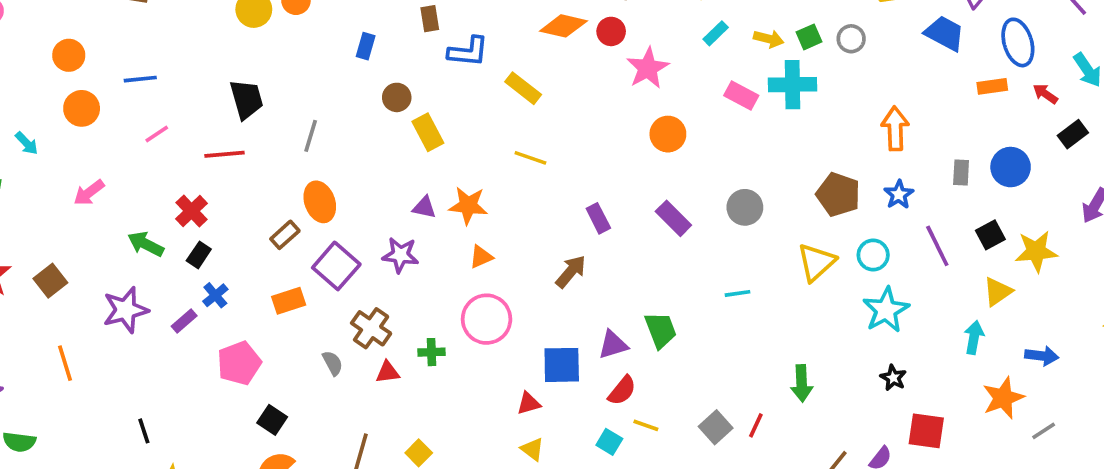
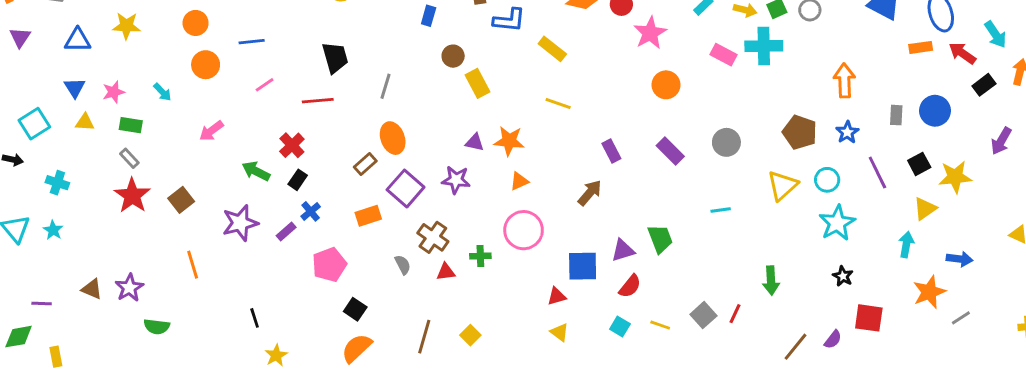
red arrow: (1045, 94) -> (962, 53), size x1.4
yellow line: (646, 425) -> (660, 325), moved

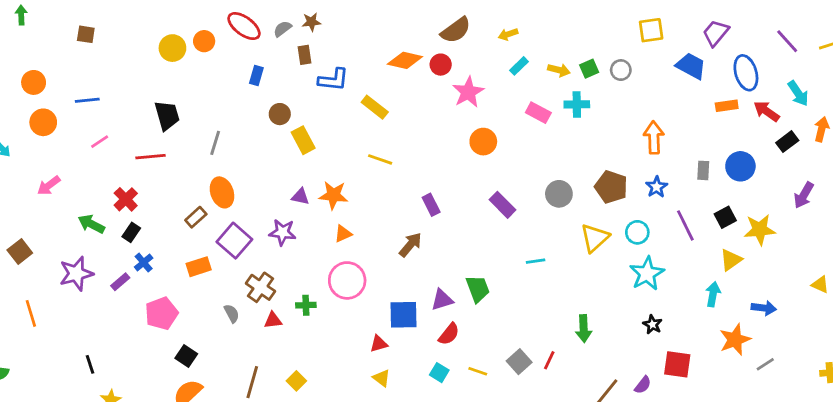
cyan cross: (764, 46) -> (577, 104), size x0.7
gray circle: (726, 142) -> (559, 194), moved
purple rectangle: (670, 151) -> (503, 205), moved

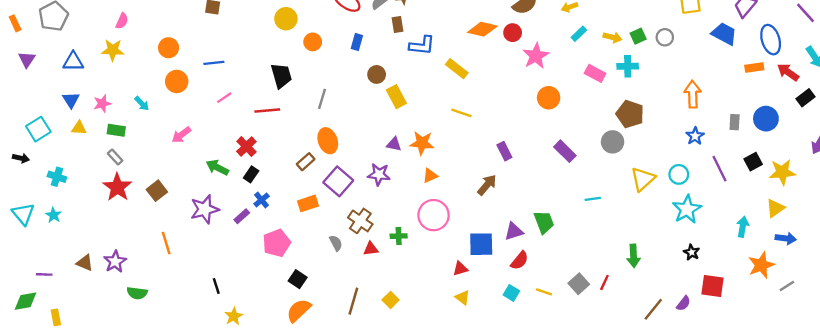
orange circle: (204, 41) -> (313, 42), moved
brown pentagon: (611, 187) -> (630, 114), moved
yellow triangle: (731, 260) -> (775, 208), moved

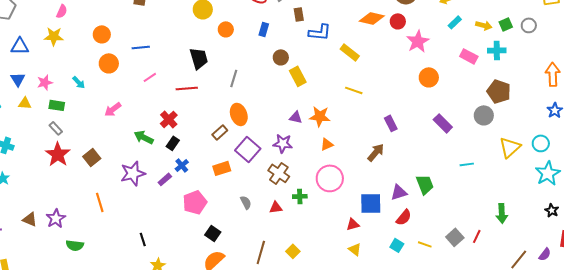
brown cross: (360, 221) -> (279, 173), moved

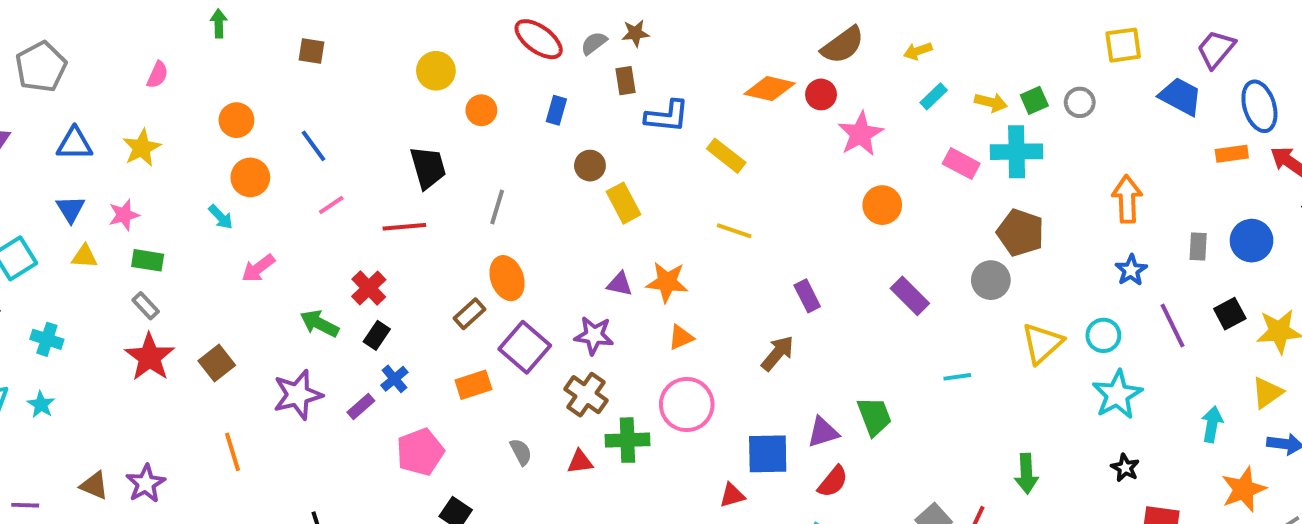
yellow star: (54, 36) -> (142, 148), moved, turned -30
blue line: (141, 47) -> (313, 146), turned 60
cyan cross: (497, 50) -> (1017, 152), size x1.4
cyan arrow: (79, 82) -> (221, 217), moved
green cross: (300, 196) -> (627, 440), size x1.5

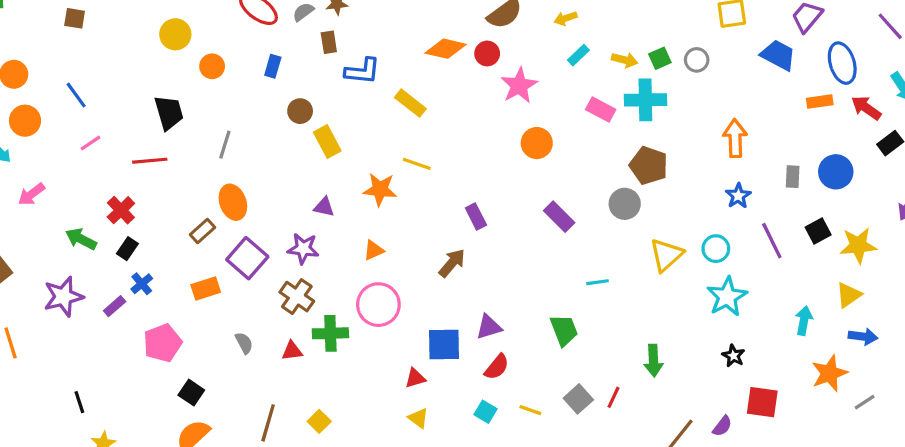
orange star: (667, 282) -> (380, 189), moved
green trapezoid: (874, 416) -> (564, 330), moved

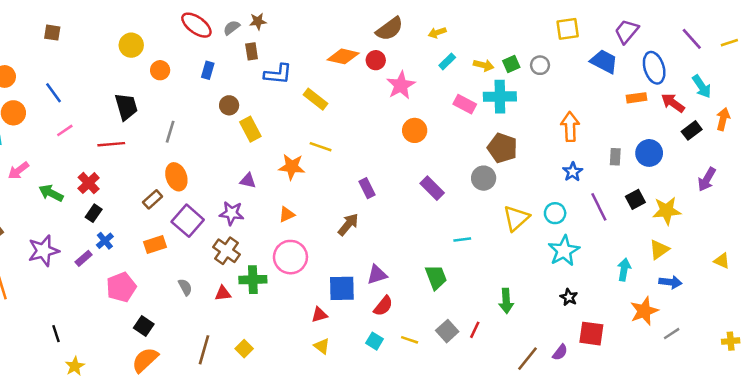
green arrow: (81, 239) -> (51, 193), moved

